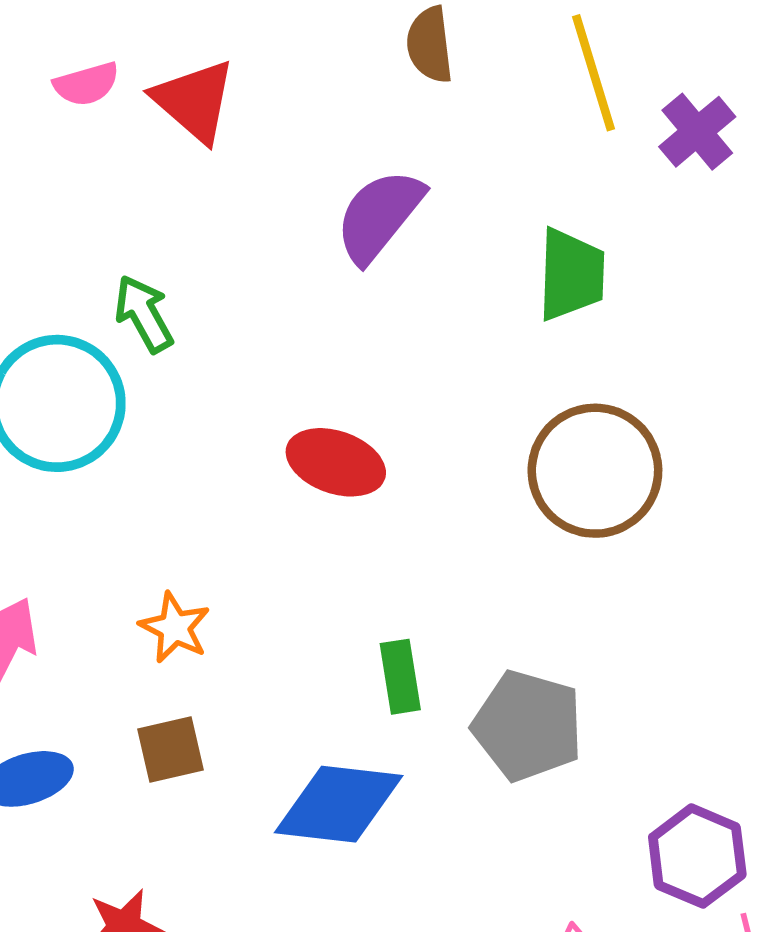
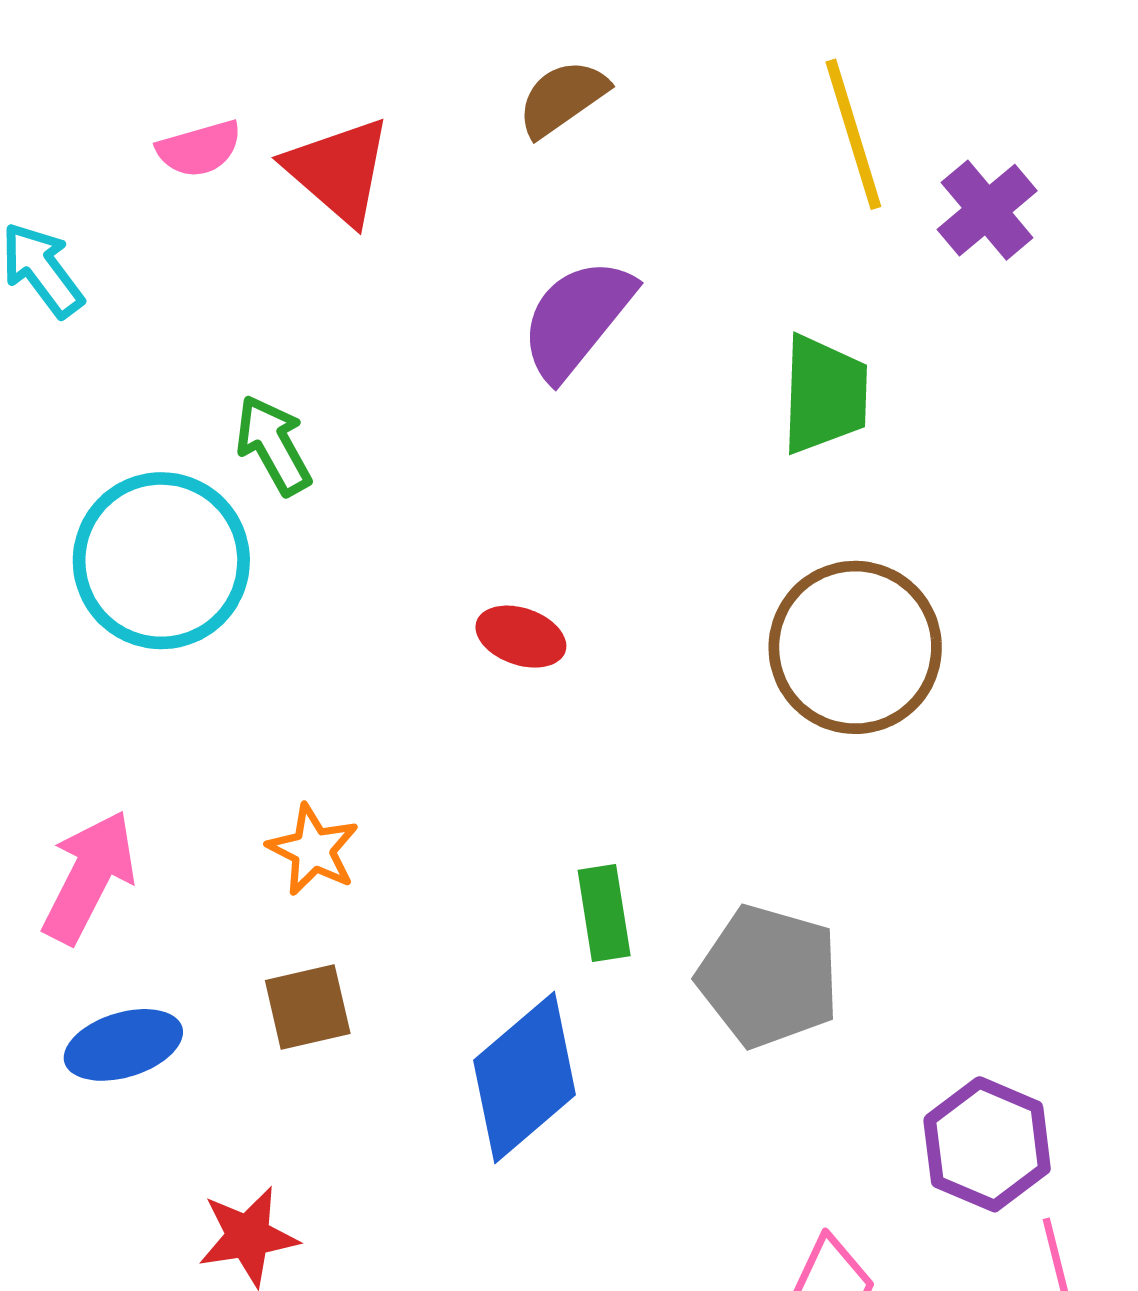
brown semicircle: (430, 45) -> (562, 98), moved, turned 62
red ellipse: (336, 462) -> (521, 637), size x0.7
blue diamond: (339, 804) -> (525, 1077), turned -47

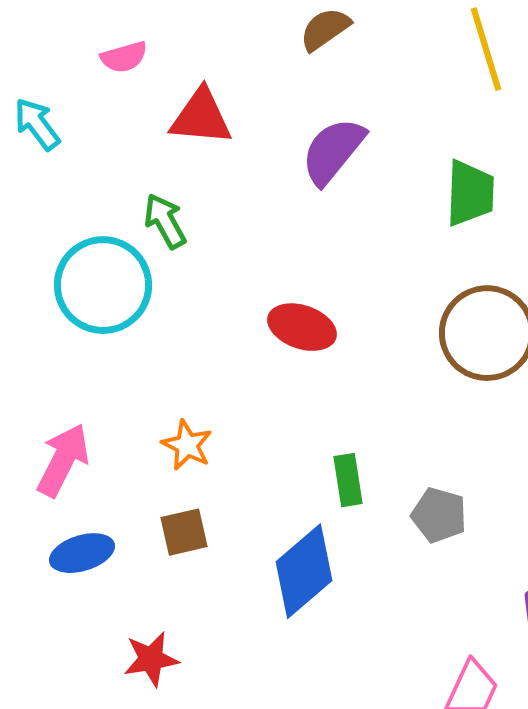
red triangle: (338, 170) -> (201, 117), moved, turned -36
red ellipse: (521, 637) -> (302, 327), size x1.4
gray pentagon: (768, 976) -> (439, 515), size x0.7

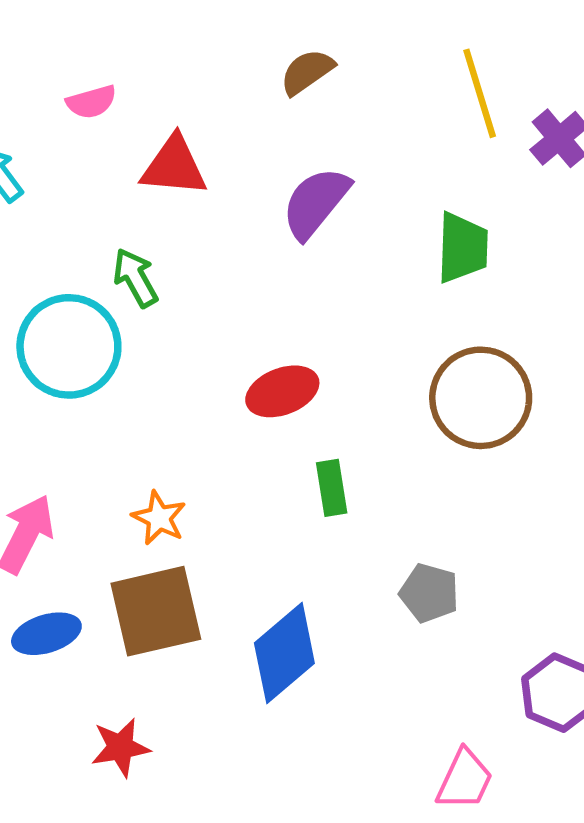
red ellipse: (302, 327) -> (282, 391), turned -40
green rectangle: (348, 480) -> (332, 488), moved
brown square: (184, 532) -> (156, 611), size x1.8

